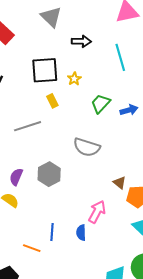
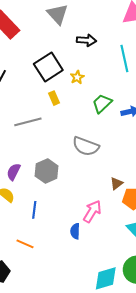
black square: (45, 70) -> (48, 67), turned -32
brown triangle: (120, 183) -> (116, 183), turned 40
blue line: (52, 232) -> (34, 210), moved

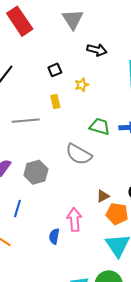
black square: (48, 67) -> (55, 70), size x0.5
green trapezoid: (102, 103) -> (100, 127), moved, turned 50
pink arrow: (92, 211) -> (74, 220), turned -45

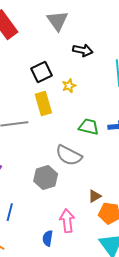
black square: (55, 70) -> (42, 72), size x1.5
yellow rectangle: (55, 102) -> (43, 104), size x1.6
gray hexagon: (36, 172) -> (46, 177), moved

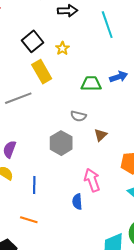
gray semicircle: (69, 155) -> (78, 116), size x0.6
brown triangle: (95, 196) -> (100, 135), moved

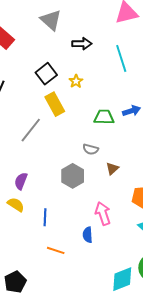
gray line: (18, 98) -> (31, 130), turned -32
orange line: (29, 220) -> (56, 250), moved

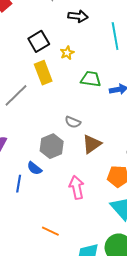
green trapezoid: (104, 117) -> (91, 79), moved
brown triangle: (112, 169) -> (92, 144), size x1.5
blue semicircle: (88, 235) -> (34, 168), moved, turned -56
orange line: (56, 250) -> (50, 231), moved

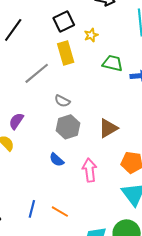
gray semicircle: (73, 122) -> (62, 101), moved
blue semicircle: (34, 168) -> (57, 160), moved
blue line: (19, 184) -> (32, 209), moved

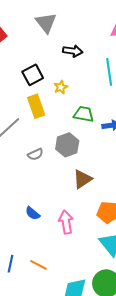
gray semicircle: (62, 101) -> (35, 154), turned -49
gray hexagon: (68, 127) -> (67, 145), moved

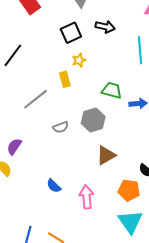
black square: (33, 75) -> (71, 33), moved
yellow star: (61, 87) -> (79, 60), moved
yellow rectangle: (36, 106) -> (65, 79), size x0.7

